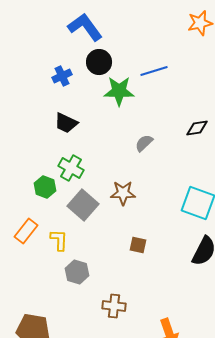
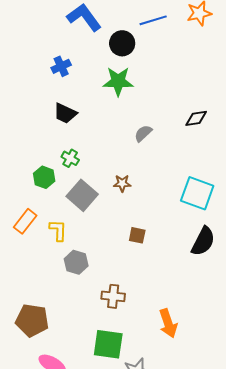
black circle: (99, 62) -> (122, 43), moved
blue line: (154, 71) -> (153, 20), moved
green cross: (71, 168) -> (70, 158), size x0.7
brown star: (123, 193) -> (122, 183), size x0.7

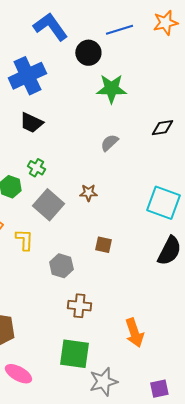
blue cross: (61, 66) -> (27, 76), size x1.8
green star: (118, 81) -> (111, 89), moved
gray hexagon: (76, 262) -> (61, 266), moved

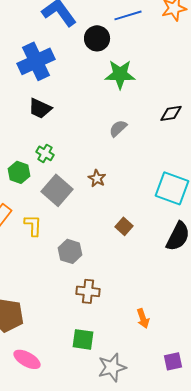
brown star: (88, 193) -> (97, 178), turned 30
brown square: (103, 245) -> (124, 226), moved, turned 30
orange arrow: (134, 333) -> (143, 318), size x0.7
green square: (74, 354) -> (83, 339), size x0.7
purple square: (159, 389) -> (173, 361), moved

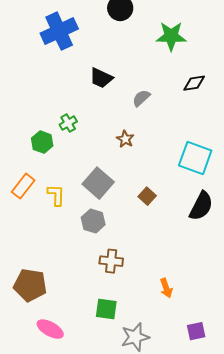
green star: (120, 74) -> (171, 36), moved
black trapezoid: (40, 108) -> (101, 78), moved
green cross: (45, 153) -> (68, 123), turned 30
brown star: (97, 178) -> (125, 139), moved
gray square: (57, 190) -> (98, 183), moved

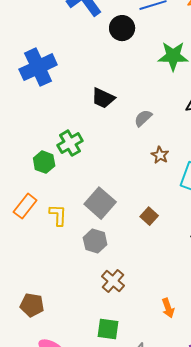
blue cross: (59, 31) -> (38, 67), moved
green cross: (68, 123) -> (70, 143), size x1.4
brown star: (125, 139) -> (160, 155), moved
brown cross: (111, 261) -> (113, 281), turned 35
brown pentagon: (30, 285) -> (32, 305), size x0.7

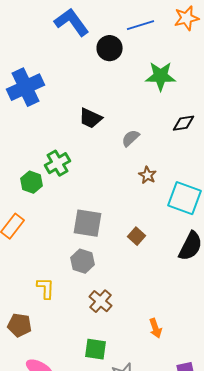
gray square: (100, 203) -> (88, 223), turned -32
yellow L-shape: (58, 215) -> (46, 288), moved

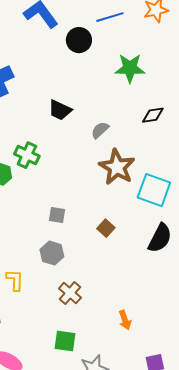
green cross: (58, 163) -> (27, 155), turned -35
brown star: (148, 175) -> (117, 167), size x2.0
gray square: (88, 223) -> (57, 215), size x0.6

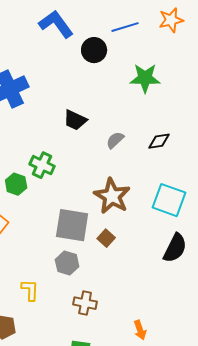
black diamond: (153, 115) -> (159, 141), moved
brown star: (117, 167) -> (112, 196), moved
gray square: (57, 215) -> (72, 225), size x2.0
brown square: (106, 228) -> (106, 238), moved
brown cross: (70, 293) -> (85, 303), turned -30

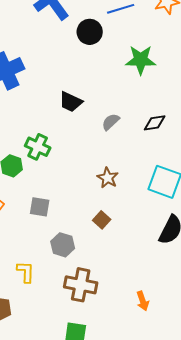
brown star: (112, 196) -> (108, 178), size x0.6
gray square: (72, 225) -> (40, 207), moved, size x0.6
brown cross: (85, 303) -> (81, 285), size x1.4
orange arrow: (140, 330) -> (143, 301), moved

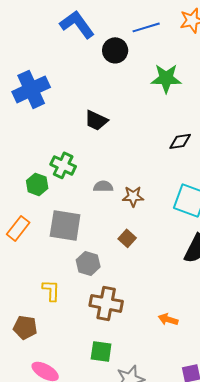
gray semicircle: (111, 122) -> (103, 186), moved, turned 42
brown star: (108, 178) -> (133, 196), turned -30
gray square: (40, 207) -> (65, 225), size x1.6
orange arrow: (143, 301) -> (168, 319), turned 126

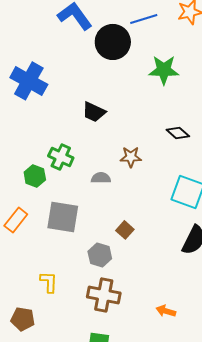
black circle: (115, 50) -> (113, 42), size x1.4
blue cross: (31, 89) -> (29, 81), turned -36
black diamond: (180, 141) -> (178, 133), turned 50
brown star: (133, 196) -> (131, 157), moved
gray hexagon: (88, 263) -> (100, 255), moved

